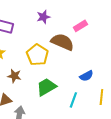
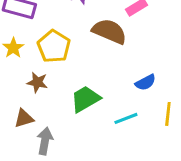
yellow pentagon: (37, 55) -> (54, 46), moved
cyan line: (73, 100) -> (126, 118), turned 49

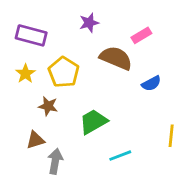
blue semicircle: (145, 82) -> (151, 83), moved
cyan line: (126, 118) -> (120, 156), moved

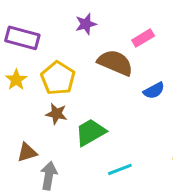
brown star: (48, 106) -> (56, 114), moved

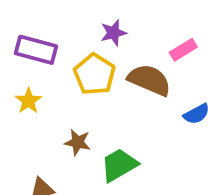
yellow pentagon: (58, 78) -> (95, 74), moved

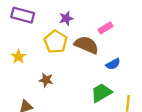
purple rectangle: (36, 50) -> (23, 15), moved
green trapezoid: (119, 165) -> (101, 93), moved

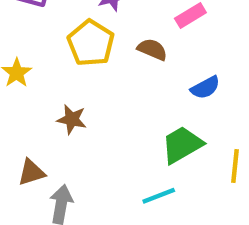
brown semicircle: (86, 45) -> (152, 49), size x0.6

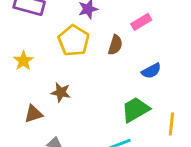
brown semicircle: (152, 49) -> (115, 45), turned 84
brown triangle: (31, 172) -> (33, 114), moved

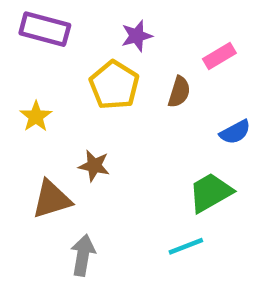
brown triangle: (33, 114) -> (52, 199), size x1.4

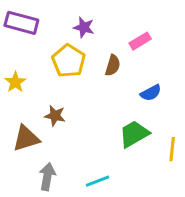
purple star: (137, 36) -> (84, 27), turned 30
cyan line: (186, 246) -> (98, 181), moved

